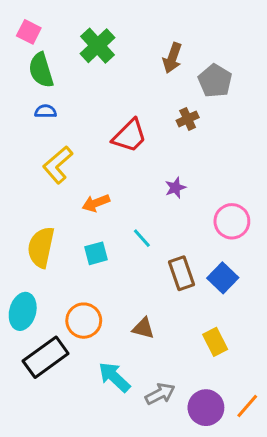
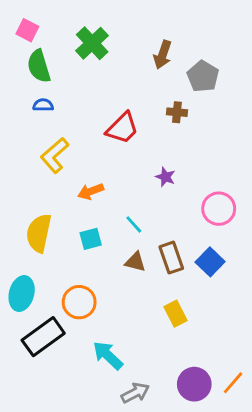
brown cross: (188, 119) -> (177, 112), turned 30
purple star: (175, 188) -> (165, 177), turned -30
brown triangle: (143, 328) -> (135, 262), moved
yellow rectangle: (215, 342) -> (176, 314), moved
gray arrow: (160, 394) -> (135, 393), moved

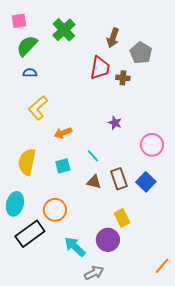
pink square: (27, 30) -> (19, 21), turned -35
green semicircle: (39, 66) -> (27, 46), turned 60
red trapezoid: (122, 128) -> (100, 68), moved, turned -35
purple circle: (194, 384) -> (108, 240), moved

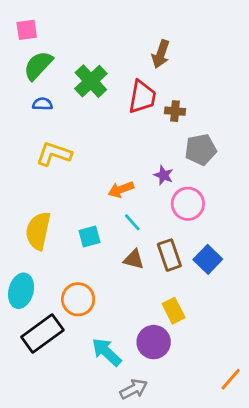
green cross: (64, 30) -> (91, 81), moved
gray pentagon: (141, 53) -> (201, 150), moved, turned 30
yellow L-shape: (38, 108) -> (54, 154), turned 60
orange arrow: (63, 133) -> (121, 189), moved
pink circle: (152, 145) -> (188, 204), moved

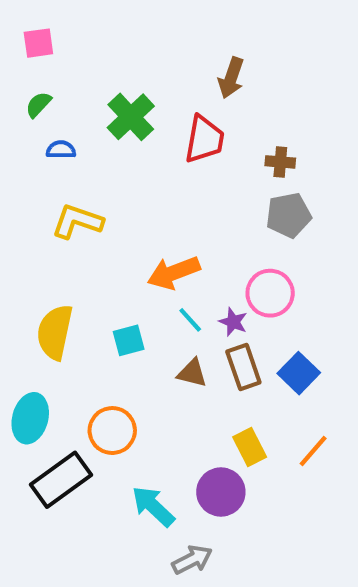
green semicircle: (38, 65) -> (38, 105), moved, size x0.6
brown cross: (175, 111) -> (280, 162), moved
purple star: (164, 175) -> (233, 322), moved
orange arrow: (121, 189) -> (174, 273), size x1.4
orange line: (231, 379) -> (313, 451), moved

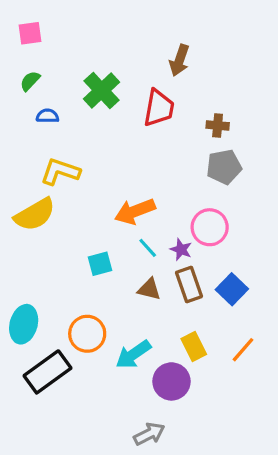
yellow semicircle: (55, 332) -> (35, 215), moved, turned -132
cyan arrow: (153, 506) -> (133, 354), moved, turned -78

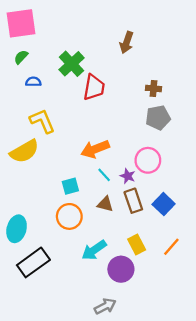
pink square: (30, 33) -> (21, 23), size x1.8
red trapezoid: (159, 108) -> (94, 87), moved
yellow L-shape: (60, 172) -> (42, 121), turned 48
orange circle: (87, 334) -> (69, 216), moved

